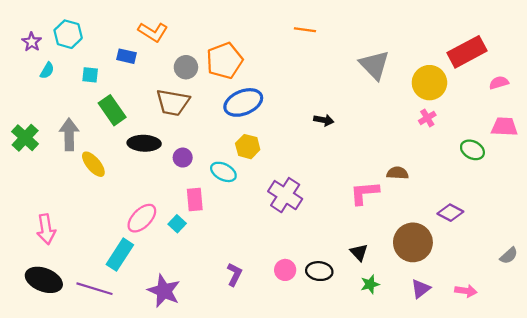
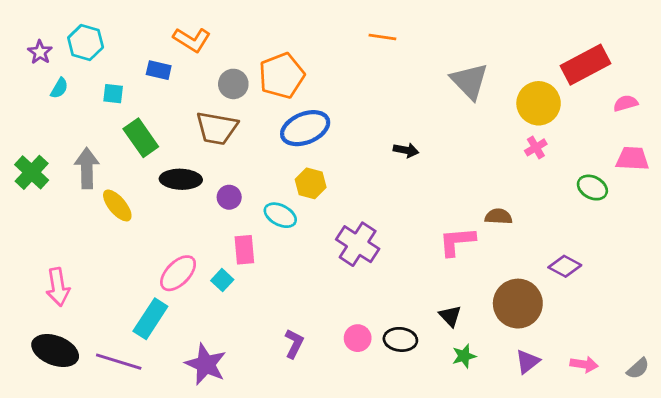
gray semicircle: (509, 256) -> (638, 368), moved

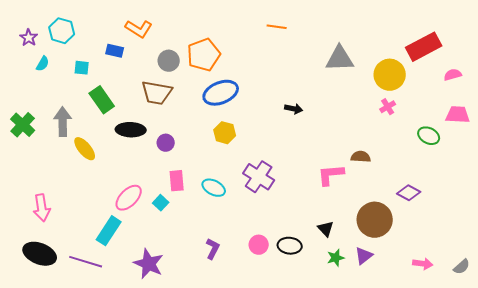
gray triangle: (469, 81) -> (340, 59), turned -48
cyan ellipse: (280, 215) -> (214, 188), moved
purple triangle: (528, 362) -> (364, 256), moved

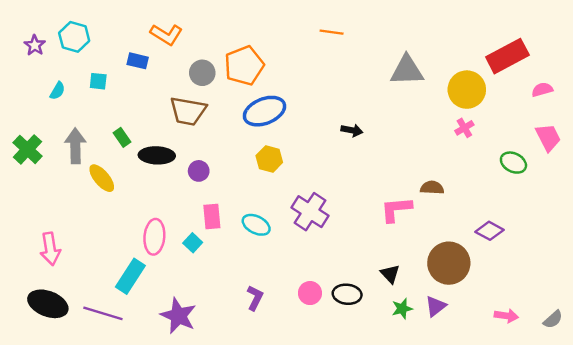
cyan semicircle: (43, 64) -> (57, 91), moved
green rectangle: (102, 100) -> (122, 137), moved, size x0.6
pink trapezoid: (458, 115) -> (548, 137), turned 60
pink ellipse: (129, 198) -> (154, 237), turned -40

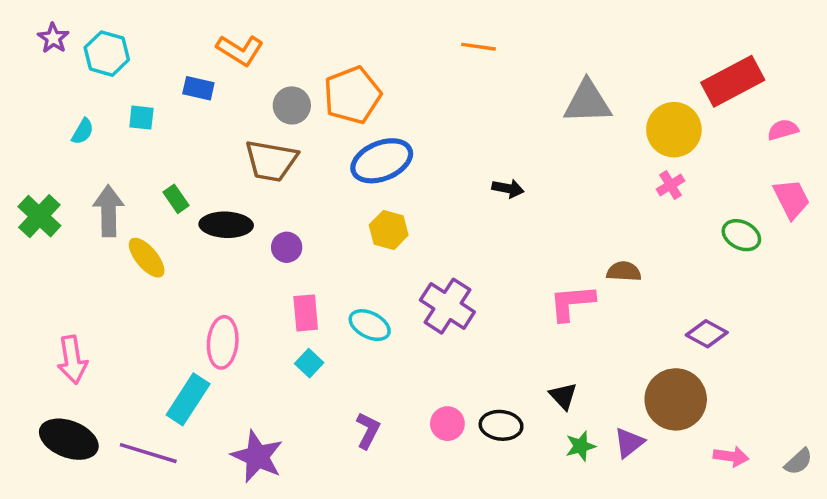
purple star: (35, 45) -> (53, 38), moved
cyan square: (193, 243) -> (309, 363), moved
brown circle: (449, 263) -> (676, 399), moved

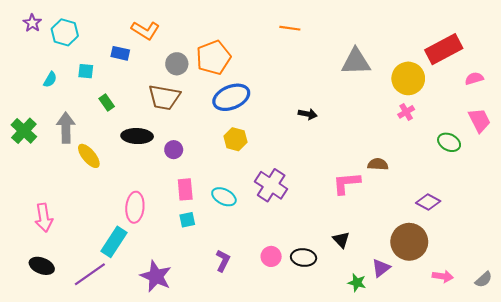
green rectangle: (176, 199) -> (107, 103), moved
cyan square: (309, 363) -> (187, 220), turned 35
black ellipse: (69, 439) -> (42, 266), size x0.7
green star: (581, 446) -> (357, 283), moved, turned 30
purple line: (148, 453) -> (90, 274), turned -52

